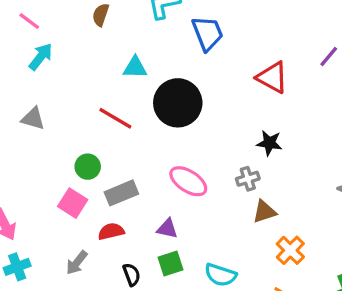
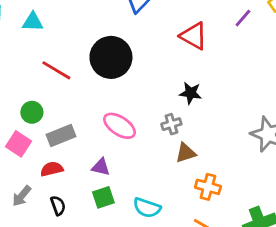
cyan triangle: (135, 67) -> (33, 22), moved
orange cross: (290, 250) -> (208, 187), turned -30
black semicircle: (132, 275) -> (58, 206), moved

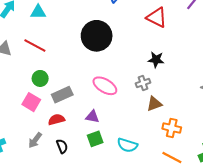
red line: (56, 70) -> (35, 45), moved

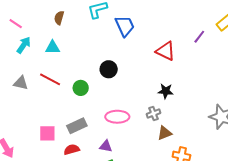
black circle: (97, 36) -> (109, 69), size x0.6
green circle: (40, 78) -> (81, 88), moved
pink ellipse: (105, 86) -> (117, 117), turned -30
pink square: (31, 102) -> (47, 133), turned -30

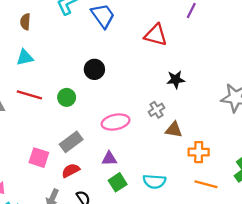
black star: (166, 91) -> (176, 80), moved
pink square: (47, 133) -> (39, 158), turned 30
brown triangle: (165, 133) -> (174, 130), turned 42

